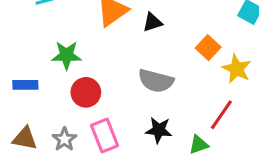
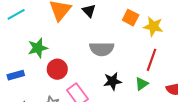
black triangle: (152, 22) -> (89, 11), turned -40

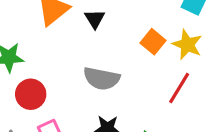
yellow star: (153, 26) -> (187, 45), moved
red line: (151, 60) -> (179, 88), moved

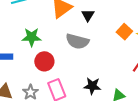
gray semicircle: (102, 78) -> (77, 41), moved

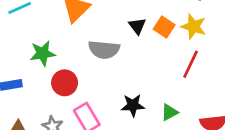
black triangle: (88, 15) -> (137, 26), moved

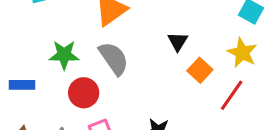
orange square: (164, 27) -> (200, 70), moved
gray semicircle: (104, 50) -> (114, 58), moved, turned -140

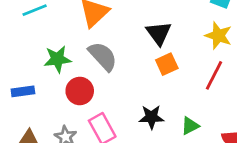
black triangle: (178, 41) -> (159, 33), size x1.4
orange square: (200, 70) -> (167, 64), moved, turned 30

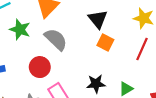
green star: (57, 59) -> (20, 30), moved, turned 30
orange square: (167, 64) -> (105, 43), turned -35

